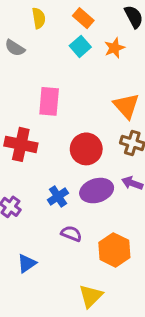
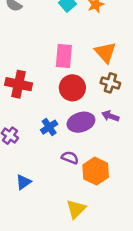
pink rectangle: (49, 101) -> (64, 56), moved
purple semicircle: (71, 234) -> (70, 158), moved

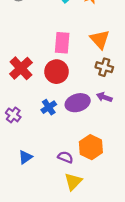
red cross: (19, 84) -> (21, 68), turned 35
red circle: (72, 88) -> (57, 72), moved
purple semicircle: (70, 158) -> (65, 157), moved

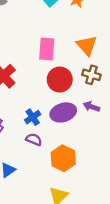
red circle: (57, 72) -> (60, 80), moved
orange hexagon: (91, 147) -> (63, 158), moved
purple semicircle: (65, 157) -> (34, 139), moved

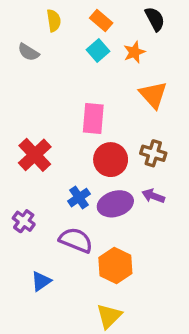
orange triangle: (87, 45) -> (153, 95), moved
blue cross: (33, 117) -> (79, 198), moved
purple semicircle: (34, 139) -> (76, 240), size x1.5

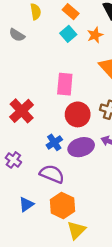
orange hexagon: (115, 265) -> (62, 206), moved

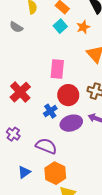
blue cross: (54, 142) -> (50, 111), moved

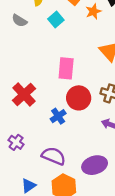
cyan square: (60, 26) -> (56, 19), moved
orange star: (83, 27) -> (93, 11), moved
purple ellipse: (71, 123) -> (95, 165), moved

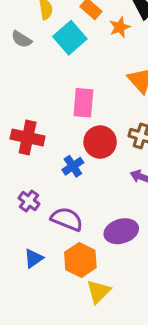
cyan square: (56, 19) -> (70, 38), size x1.5
red cross: (24, 95) -> (28, 137), turned -35
purple cross: (16, 142) -> (29, 201), moved

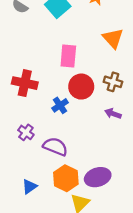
purple ellipse: (121, 231) -> (98, 177), moved
blue triangle: (34, 258) -> (29, 187), moved

